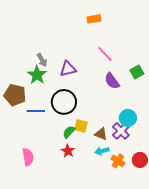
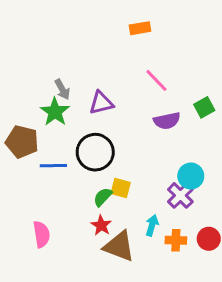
purple semicircle: (112, 81) -> (167, 121), turned -66
brown triangle: (101, 134) -> (119, 246), moved, size x1.6
cyan arrow: (102, 151) -> (152, 225), turned 120
orange cross: (118, 161) -> (176, 240), turned -32

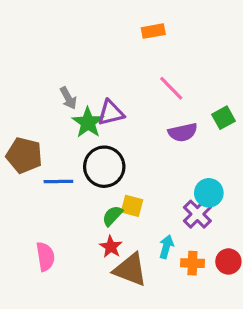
green star: (55, 112) -> (88, 123), moved

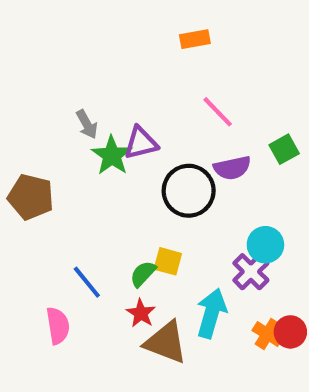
black circle: (104, 167) -> (189, 191), moved
blue line: (58, 181) -> (87, 282), moved, turned 52
cyan arrow: (166, 247) -> (211, 313), size x1.6
orange cross: (192, 263) -> (268, 334), moved, turned 30

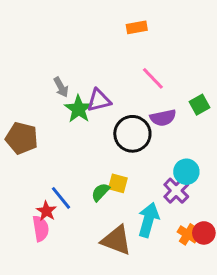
red star: (141, 313) -> (46, 211), moved

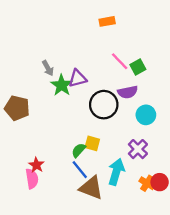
green square: (199, 105) -> (138, 67), moved
cyan circle: (186, 172) -> (146, 115), moved
blue line: (61, 198) -> (80, 170), moved

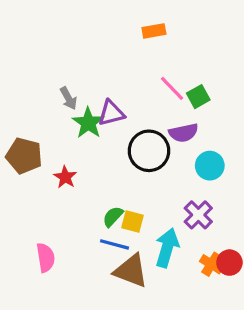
yellow square: (92, 143) -> (133, 221), moved
red star: (36, 165) -> (65, 177), moved
blue line: (80, 170) -> (114, 244), turned -36

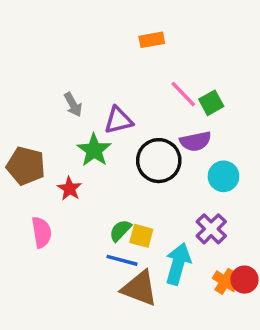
orange rectangle: (154, 31) -> (152, 40), moved
green star: (88, 123) -> (94, 150), moved
pink semicircle: (46, 258) -> (42, 232), moved

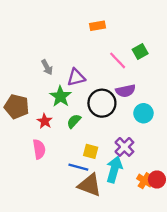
green square: (211, 103) -> (140, 52), moved
purple cross: (211, 229) -> (124, 147), moved
green semicircle: (120, 231) -> (74, 121), moved
pink semicircle: (42, 232) -> (39, 149), moved

